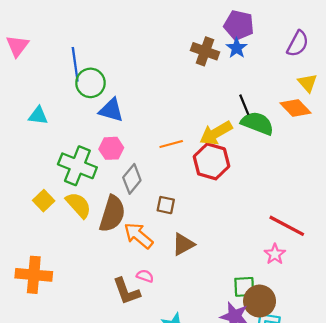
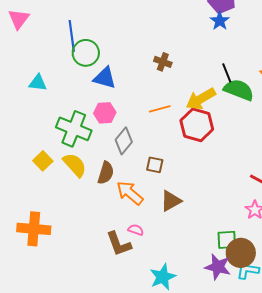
brown cross: (205, 51) -> (163, 62), moved, size x0.7
brown semicircle: (112, 214) -> (106, 173), size x0.7

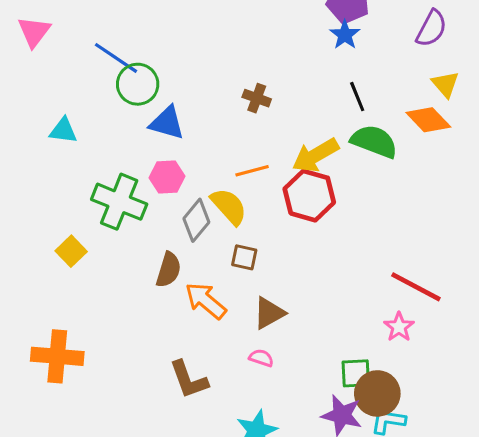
blue line: (72, 36) -> (116, 58), turned -48
black line: (227, 73) -> (357, 97), moved
yellow semicircle: (75, 165) -> (229, 206), moved
pink semicircle: (136, 230) -> (261, 358), moved

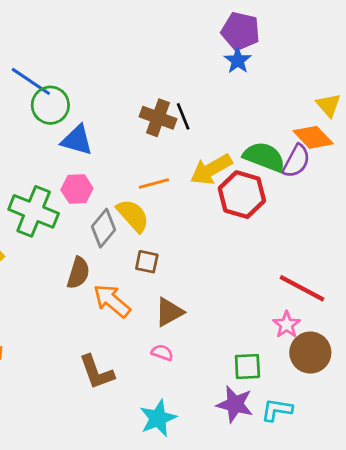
purple semicircle: (431, 29) -> (296, 161), moved
black line: (357, 97) -> (183, 116), moved
brown cross: (257, 98) -> (158, 118), size x1.4
red hexagon: (309, 196) -> (242, 195), moved
brown circle: (377, 393) -> (310, 353), moved

